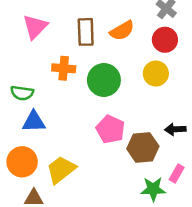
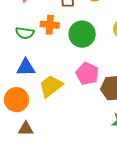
green semicircle: (22, 93) -> (25, 33), moved
yellow trapezoid: (61, 170) -> (51, 86), moved

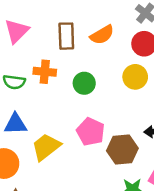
green circle: (82, 34) -> (84, 83), size x0.7

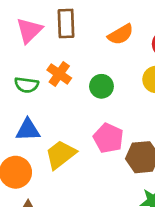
brown rectangle: (66, 36) -> (66, 24), moved
orange cross: (45, 72) -> (59, 74), turned 30

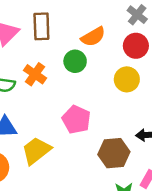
green circle: (101, 86) -> (75, 61), moved
pink pentagon: (108, 138) -> (76, 119), moved

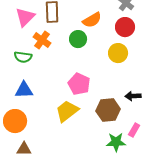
orange cross: (35, 74) -> (42, 40), moved
yellow trapezoid: (36, 151) -> (67, 111), moved

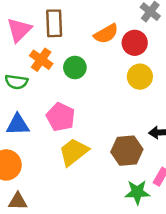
red circle: (125, 27) -> (135, 43), moved
green circle: (78, 39) -> (75, 68), moved
pink pentagon: (79, 84) -> (61, 117), moved

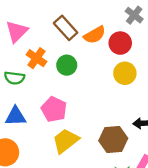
brown rectangle: (54, 23) -> (66, 28), moved, turned -40

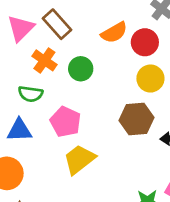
brown rectangle: (66, 28) -> (57, 24), moved
green semicircle: (14, 78) -> (30, 94), moved
brown hexagon: (113, 140) -> (136, 119), moved

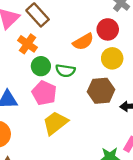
orange semicircle: (114, 33) -> (83, 42), moved
green circle: (81, 69) -> (41, 66), moved
green semicircle: (30, 94) -> (65, 71), moved

